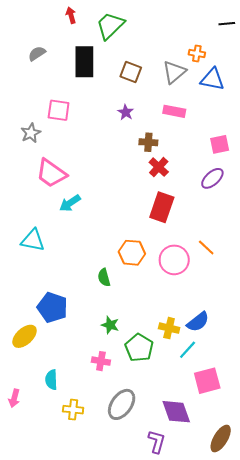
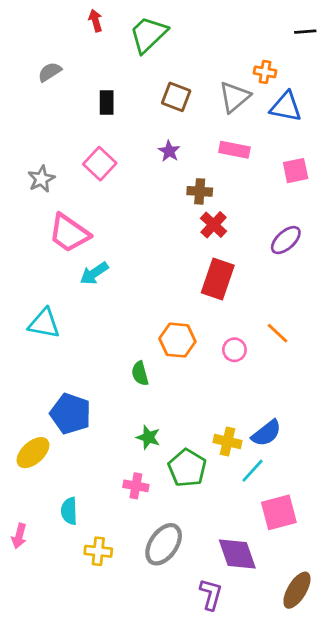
black rectangle: (84, 62) -> (107, 102), moved, size x0.6
pink square: (59, 110) -> (100, 164), moved, turned 35
pink square: (220, 144) -> (296, 171), moved
pink circle: (174, 260) -> (234, 350), size x0.6

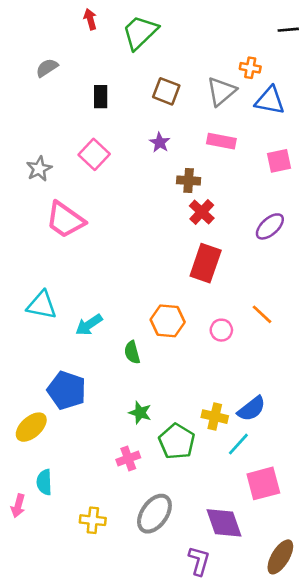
cyan arrow: (94, 273) -> (89, 325), moved
pink cross: (136, 486) -> (128, 459), turned -30
cyan semicircle: (69, 511) -> (44, 482), moved

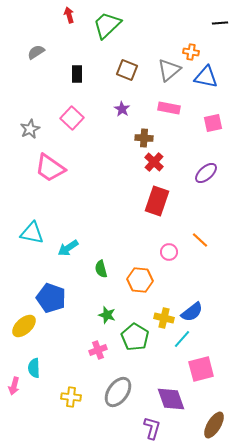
orange hexagon: (168, 321) -> (140, 280), moved

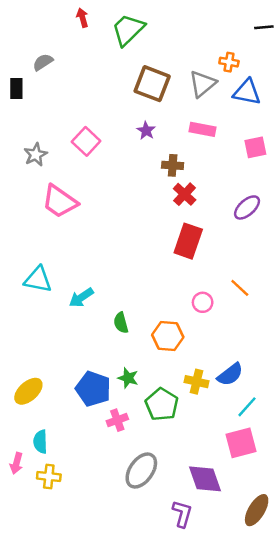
brown square: (127, 70) -> (152, 84), size x1.4
black rectangle: (77, 74) -> (16, 89), moved
blue pentagon: (51, 298) -> (93, 389), moved
cyan line: (182, 339) -> (247, 407), moved
yellow cross: (71, 397) -> (49, 477), moved

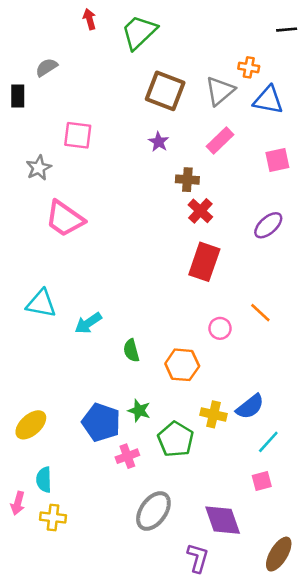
pink rectangle: (203, 129) -> (220, 140), turned -55
pink square: (86, 141) -> (78, 135), moved, turned -36
pink square: (241, 443) -> (262, 481), size x0.6

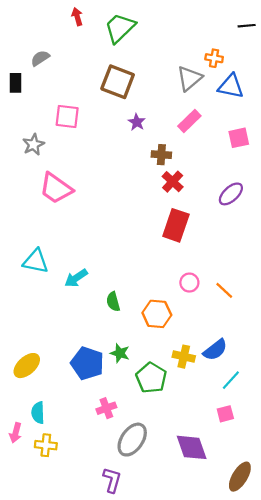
brown square: (165, 91) -> (118, 82), moved
orange line: (260, 313) -> (224, 290), moved
pink cross: (127, 456) -> (106, 408), moved
purple L-shape: (198, 558) -> (112, 480), moved

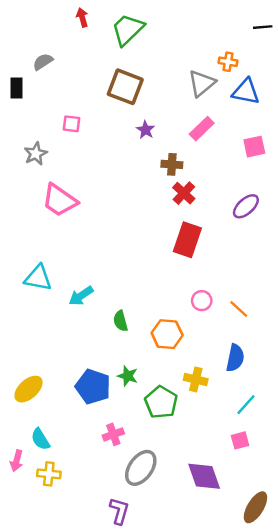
pink square: (67, 117) -> (72, 124), size x0.7
blue semicircle: (215, 350) -> (235, 358), moved, turned -40
cyan semicircle: (38, 413) -> (40, 439), turned -30

